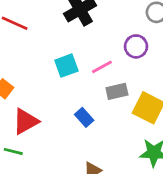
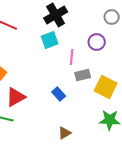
cyan square: (66, 66) -> (50, 40), moved
pink line: (102, 67) -> (72, 57), turned -56

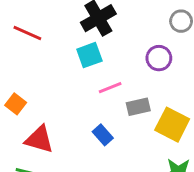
pink line: (72, 57) -> (110, 88), moved, turned 63
red triangle: (16, 97) -> (39, 139), turned 45

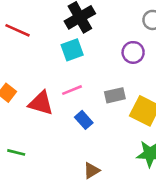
pink line: (110, 88) -> (72, 90), moved
red triangle: (39, 139) -> (41, 103), moved

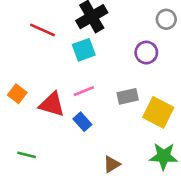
red line: (18, 30) -> (43, 30), moved
blue rectangle: (84, 120) -> (82, 122), moved
brown triangle: (92, 171) -> (112, 164), moved

